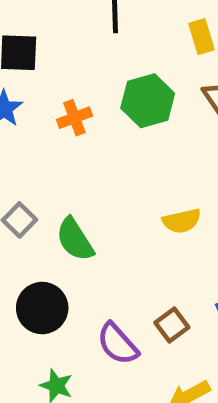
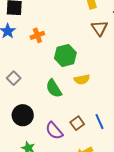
green hexagon: (148, 101) -> (65, 55), moved
green semicircle: (75, 239) -> (54, 88), moved

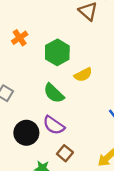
brown square: (77, 123) -> (65, 153), moved
purple semicircle: (54, 131) -> (54, 125), moved

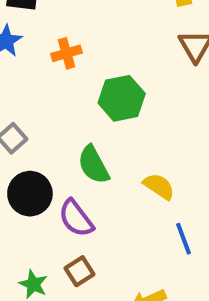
yellow semicircle: (83, 75) -> (159, 186), moved, turned -138
black circle: (26, 133) -> (30, 194), moved

